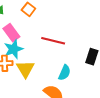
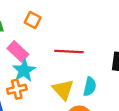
yellow triangle: (25, 69) -> (63, 90), moved

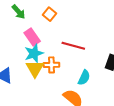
orange cross: (17, 89) -> (51, 65), moved
yellow triangle: (63, 90) -> (35, 69), moved

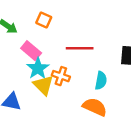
orange cross: (51, 65) -> (61, 76), turned 35

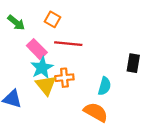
red line: (80, 48) -> (68, 44), moved
orange cross: (61, 76) -> (64, 78), turned -30

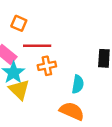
orange cross: (64, 78) -> (47, 66), moved

